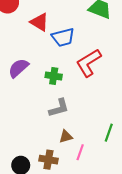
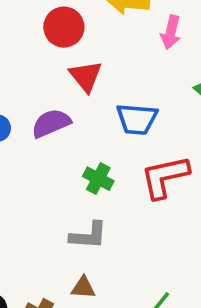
red triangle: (39, 22) -> (86, 76), moved
purple semicircle: (18, 68) -> (51, 123), moved

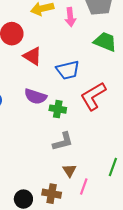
purple semicircle: (51, 123) -> (35, 96), moved, turned -120
brown triangle: (83, 288) -> (69, 170), turned -48

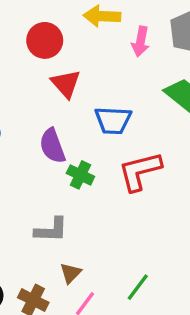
purple semicircle: (35, 96) -> (52, 146), turned 35
gray L-shape: (63, 141) -> (51, 230), moved

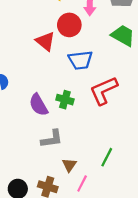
red circle: (45, 40) -> (69, 25), moved
purple semicircle: (52, 146) -> (38, 105), moved
green line: (138, 287) -> (107, 157), moved

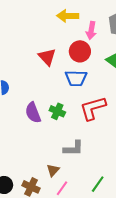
red circle: (69, 25) -> (80, 51), moved
gray L-shape: (52, 139) -> (73, 148), moved
green line: (107, 157) -> (98, 184), moved

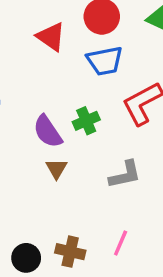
green cross: (57, 111) -> (86, 121), turned -35
brown triangle: (53, 170) -> (56, 169), moved

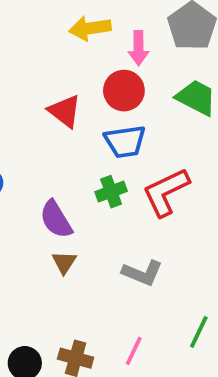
green cross: (86, 121) -> (111, 192), moved
gray L-shape: (125, 175) -> (142, 273), turned 32

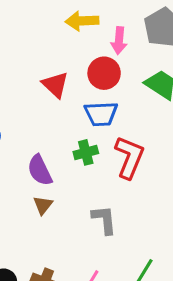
red L-shape: (166, 192) -> (129, 157), turned 132
gray L-shape: (142, 273) -> (104, 220), turned -124

